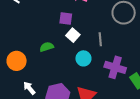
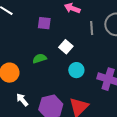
purple square: (66, 19) -> (44, 23), moved
gray line: (100, 39) -> (92, 28), moved

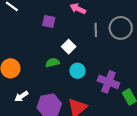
green semicircle: (40, 59) -> (53, 63), moved
white arrow: (22, 100) -> (21, 96), turned -88

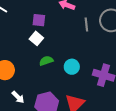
white square: (69, 47) -> (36, 38), moved
white arrow: (21, 96) -> (18, 97), turned -96

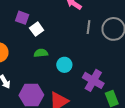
purple square: (39, 20) -> (22, 18), moved

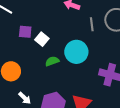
cyan circle: (64, 65) -> (76, 52), moved, size x1.5

